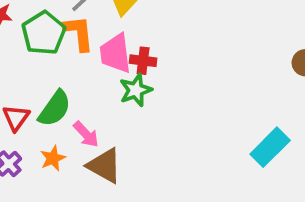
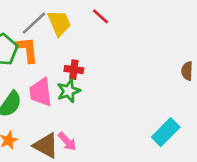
pink trapezoid: (115, 53) -> (41, 92), moved
pink arrow: (86, 134) -> (67, 141), moved

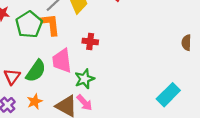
green star: (69, 91) -> (85, 79), moved

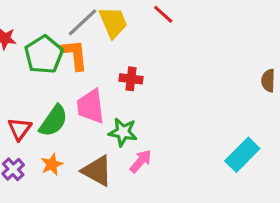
green star: (85, 79) -> (123, 132), turned 30
pink arrow: (85, 103) -> (141, 161), moved, turned -96

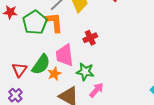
red cross: (131, 79) -> (90, 38), turned -32
orange star: (52, 164) -> (54, 74), moved

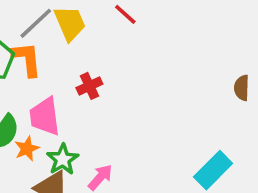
green star: (85, 72) -> (63, 159), moved, turned 30

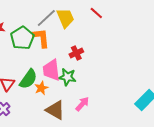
green star: (63, 159) -> (67, 77), moved, turned -30

